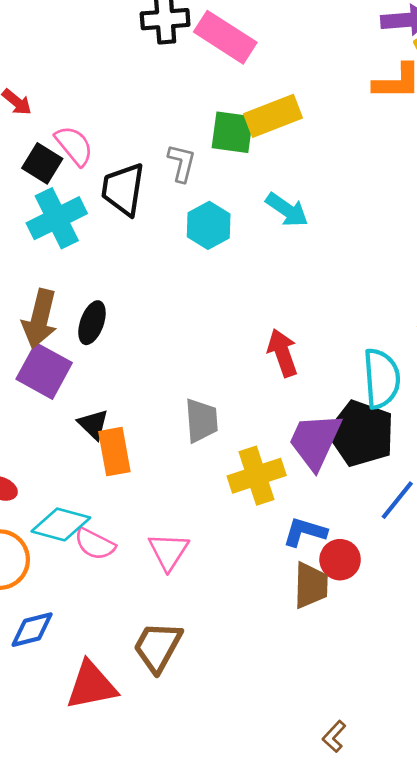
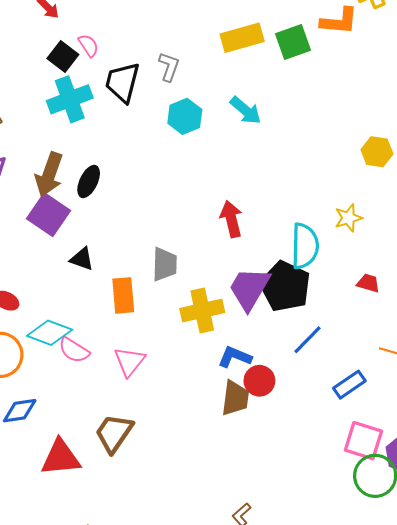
green square: (232, 132) -> (293, 42), moved, turned -33
pink semicircle: (74, 146) -> (89, 45), size x0.7
black triangle: (93, 424) -> (82, 259), turned -30
orange rectangle: (114, 452) -> (123, 295), moved

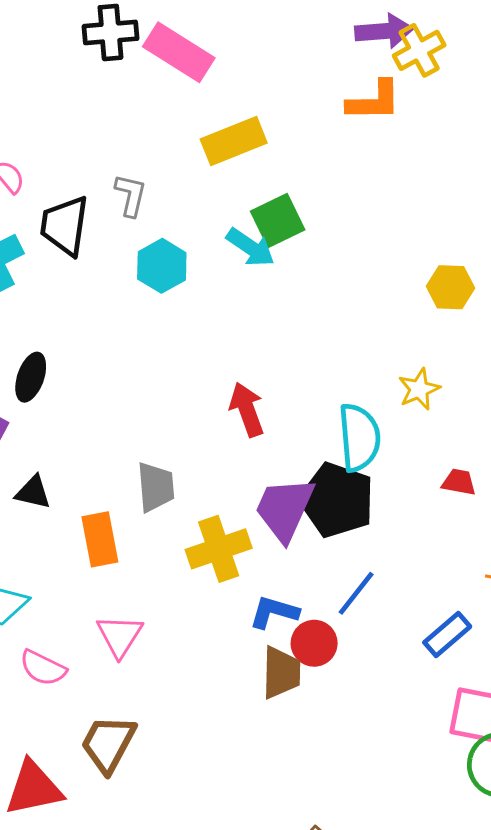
green square: (293, 42) -> (278, 220), moved
blue line: (308, 340) -> (356, 593), moved
pink semicircle: (74, 350) -> (43, 668), moved

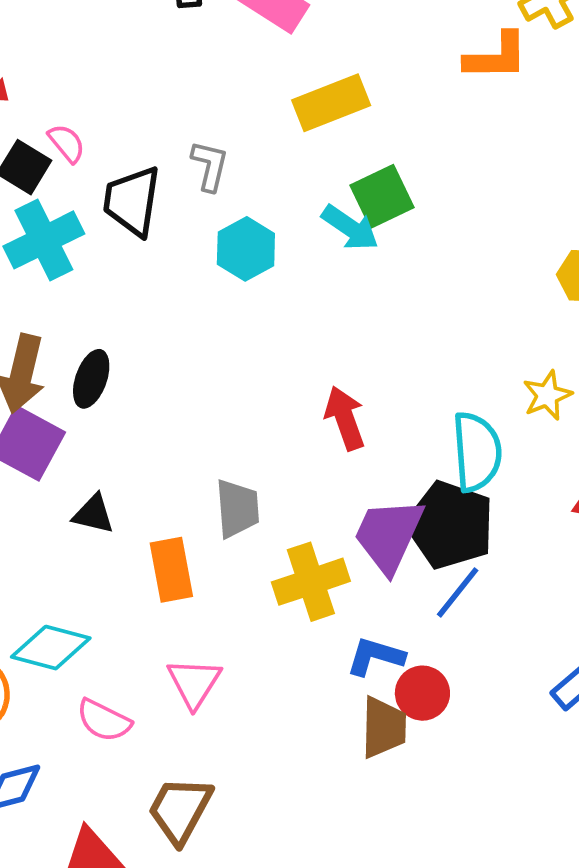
blue line: (356, 593) -> (458, 592), moved

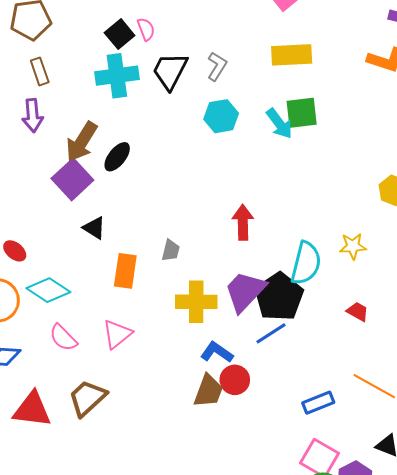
gray trapezoid: (237, 509) -> (171, 251), size x0.7

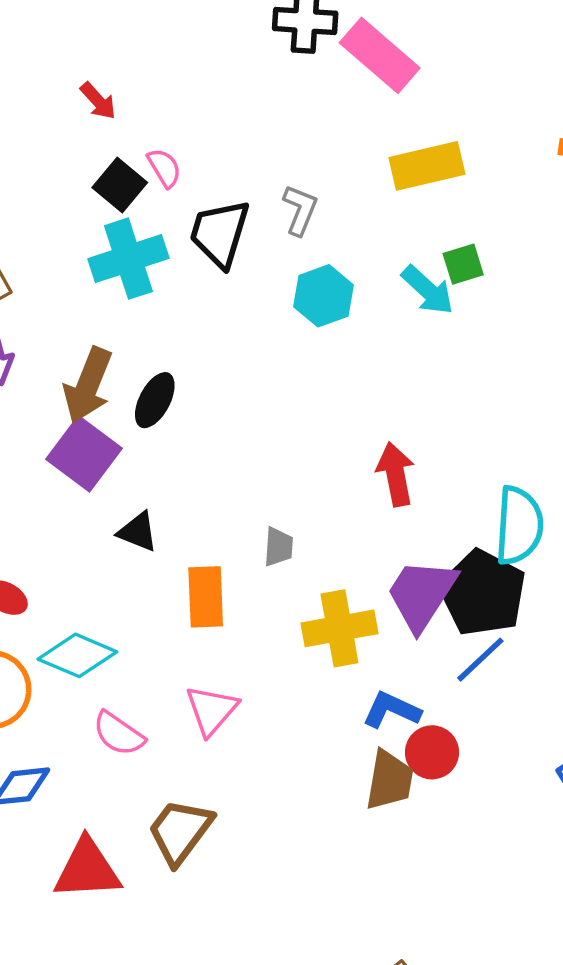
green square: (302, 113) -> (463, 264), size x0.7

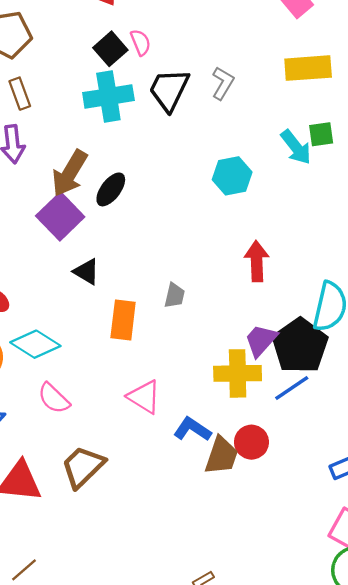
cyan hexagon: (324, 296) -> (232, 176), moved
purple trapezoid: (422, 594) -> (261, 340), size x0.7
yellow cross: (339, 628) -> (238, 373), moved
pink triangle: (212, 710) -> (144, 397), moved, turned -48
blue L-shape: (392, 710) -> (192, 429), moved

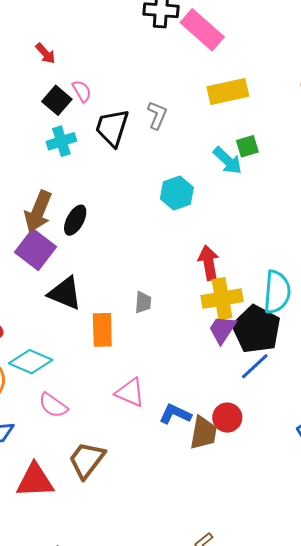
cyan cross: (108, 97) -> (61, 141), size x0.7
black triangle: (86, 272) -> (65, 293), size x1.5
yellow cross: (238, 373) -> (222, 299), moved

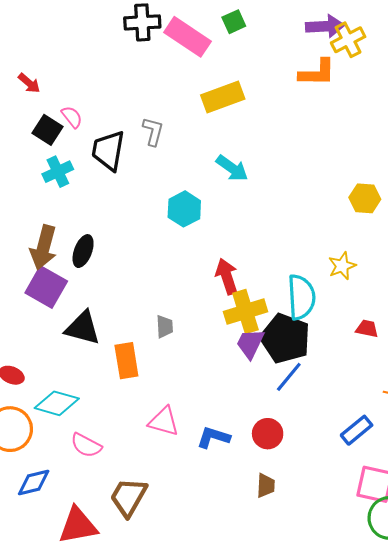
green square: (247, 146) -> (234, 22), moved
brown trapezoid: (203, 433) -> (266, 485), moved, size x0.7

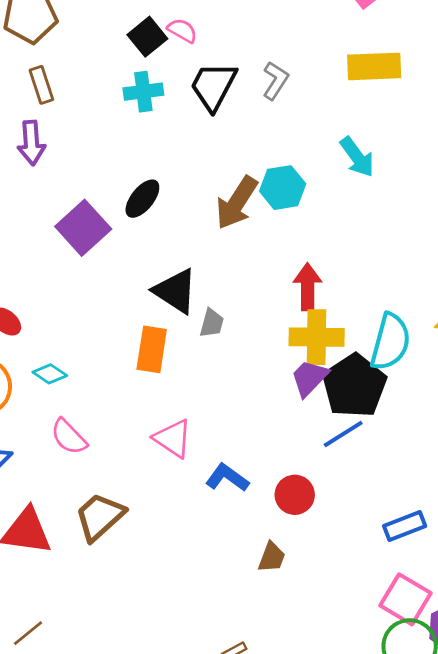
pink semicircle: (72, 117) -> (182, 31), turned -40
brown arrow: (44, 247) -> (237, 203), moved
black triangle: (83, 328) -> (175, 291), moved
cyan diamond: (57, 403) -> (50, 374), size x0.6

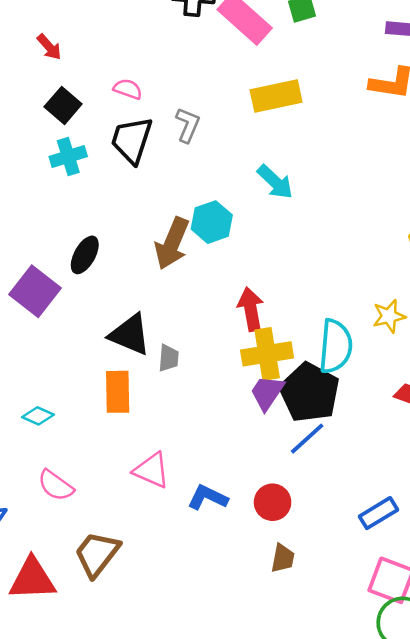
pink semicircle: (182, 31) -> (128, 89), moved
cyan diamond: (50, 374) -> (38, 416), moved
brown trapezoid: (272, 557) -> (283, 558), moved

